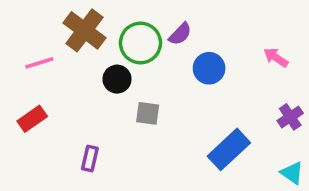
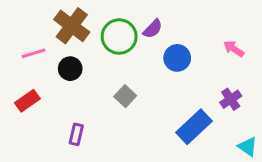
black circle: (117, 79) -> (70, 69), moved
gray square: (148, 113) -> (125, 96), turned 35
purple cross: (290, 117) -> (231, 99), moved

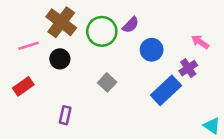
purple cross: (231, 99) -> (188, 68), moved
blue rectangle: (194, 127) -> (166, 90), moved

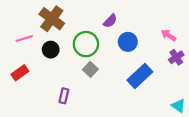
green circle: (102, 31) -> (86, 44), moved
purple cross: (188, 68) -> (176, 57), moved
purple rectangle: (65, 115) -> (64, 96), moved

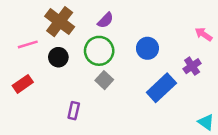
purple semicircle: (110, 21) -> (105, 20), moved
pink arrow: (169, 35) -> (203, 34), moved
purple cross: (176, 57) -> (192, 66), moved

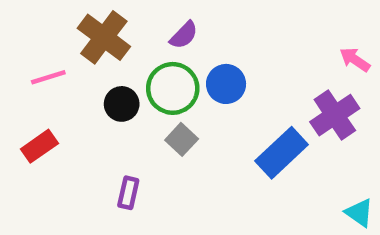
blue circle: (147, 48) -> (226, 84), moved
black circle: (58, 57) -> (122, 104), moved
purple cross: (192, 66) -> (335, 115), size x1.5

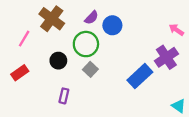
pink line: (48, 77) -> (24, 39), turned -42
blue circle: (226, 84) -> (112, 25), moved
black circle: (122, 104) -> (58, 61), moved

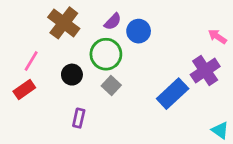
pink line: (24, 39) -> (31, 61), moved

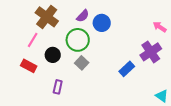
pink line: (31, 61) -> (33, 40), moved
red rectangle: (24, 90) -> (29, 66), moved, turned 63
blue rectangle: (173, 94) -> (127, 69), size x0.7

